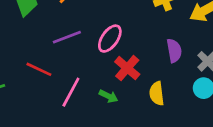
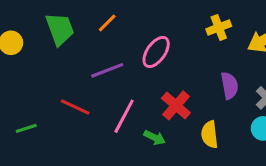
pink ellipse: (110, 39) -> (156, 52), moved
pink line: (71, 92) -> (124, 116), moved

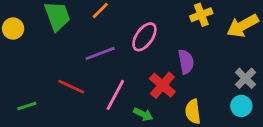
purple semicircle: (229, 86) -> (186, 62), moved

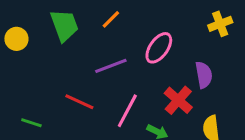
green line: (27, 106) -> (31, 123), turned 36

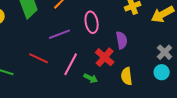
pink ellipse: (159, 48) -> (92, 22), turned -45

